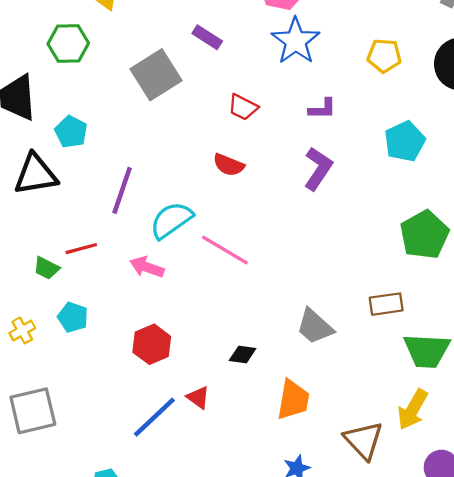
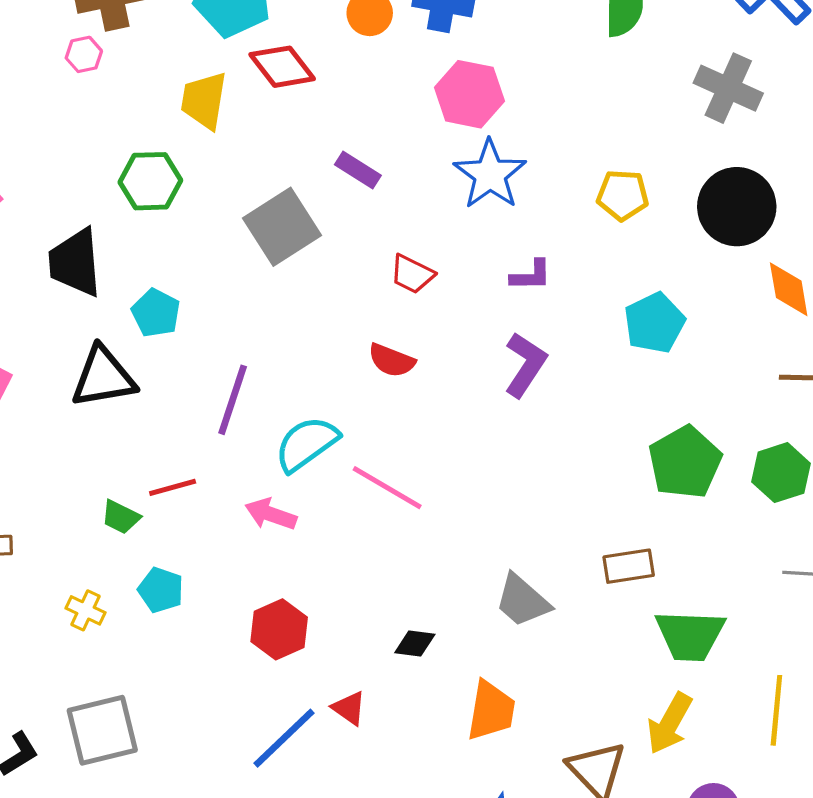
yellow cross: (22, 330) -> (85, 610), turned -35

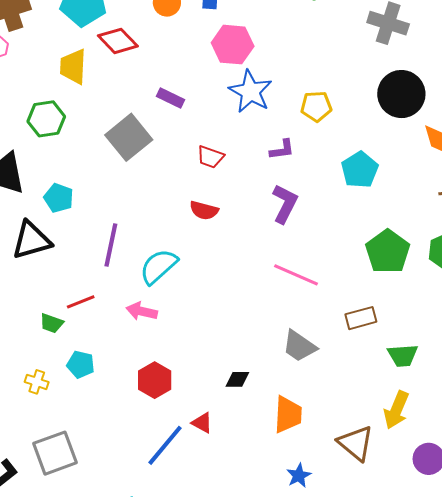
yellow pentagon: (623, 195) -> (316, 106), moved
pink line: (387, 488) -> (296, 275), moved
green trapezoid: (690, 635) -> (403, 356), size x0.7

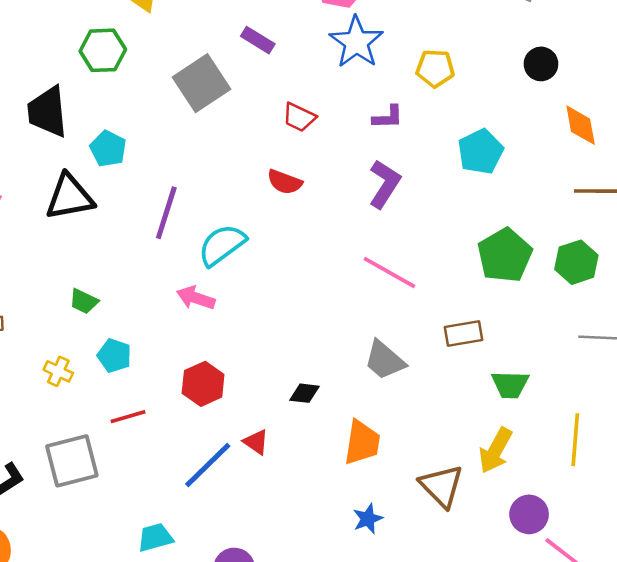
black circle: (401, 94) -> (541, 64), size x0.6
red line: (81, 302) -> (128, 417), moved

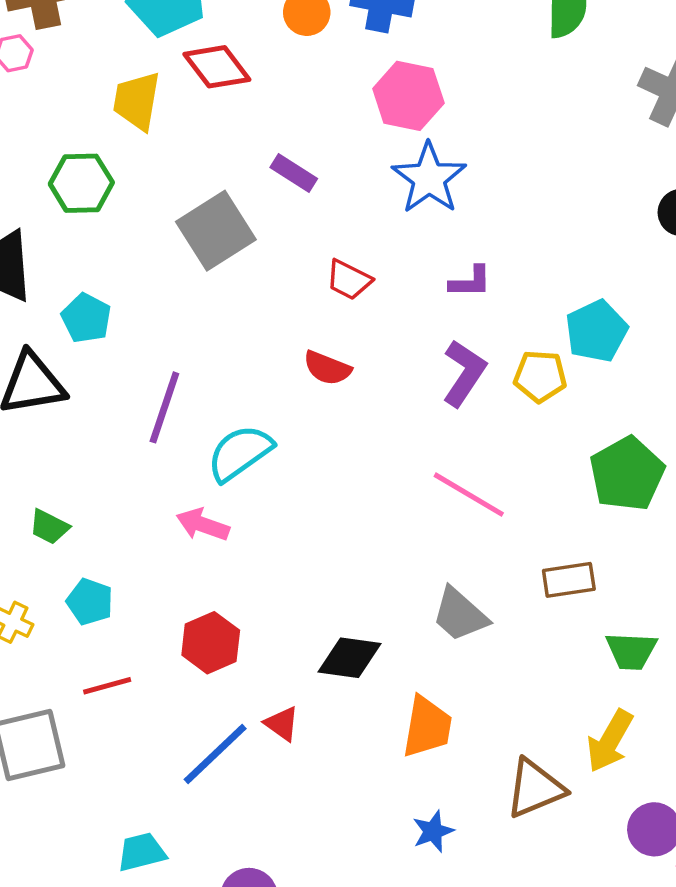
yellow pentagon: (435, 68) -> (540, 376), moved
black diamond: (305, 393) -> (350, 658), size x1.5
brown triangle: (442, 486) -> (535, 788), turned 51

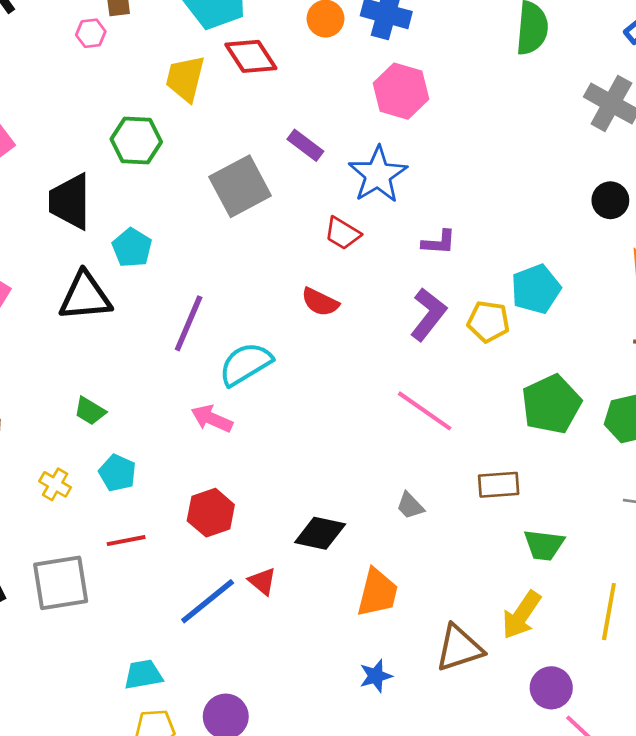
blue star: (429, 178) -> (378, 175), moved
gray trapezoid: (460, 615) -> (410, 506), size x0.6

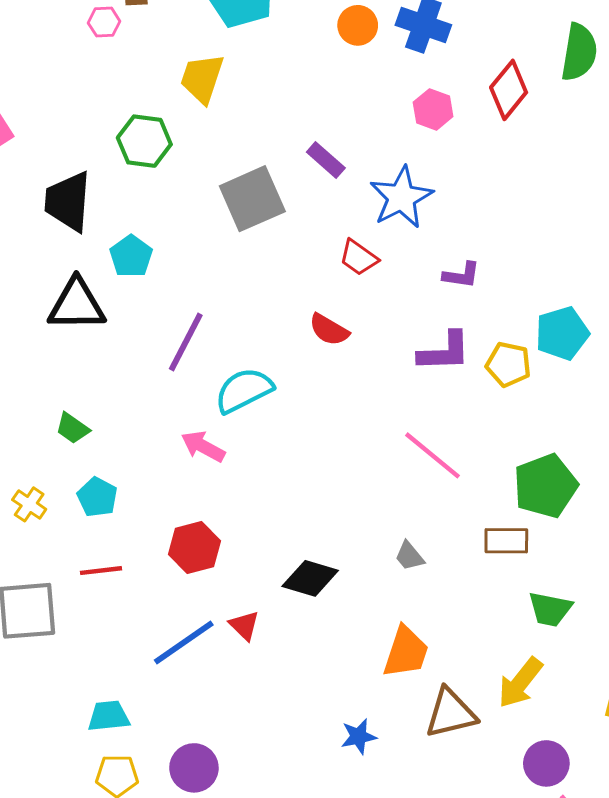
red diamond: (251, 56) -> (509, 90), moved, turned 68
pink hexagon: (401, 91) -> (433, 109), size x0.7
purple L-shape: (428, 314) -> (444, 352), turned 46
green pentagon: (551, 404) -> (545, 486), moved
orange trapezoid: (377, 593) -> (406, 652), moved

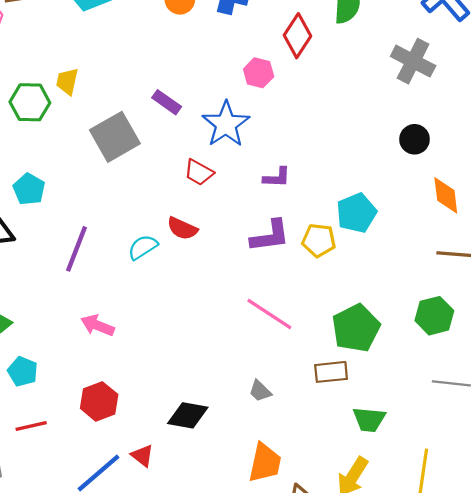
yellow trapezoid: (202, 78) -> (67, 81), moved, size x0.7
pink hexagon: (433, 109) -> (259, 73), moved
cyan semicircle: (244, 390) -> (143, 247), moved, size x0.7

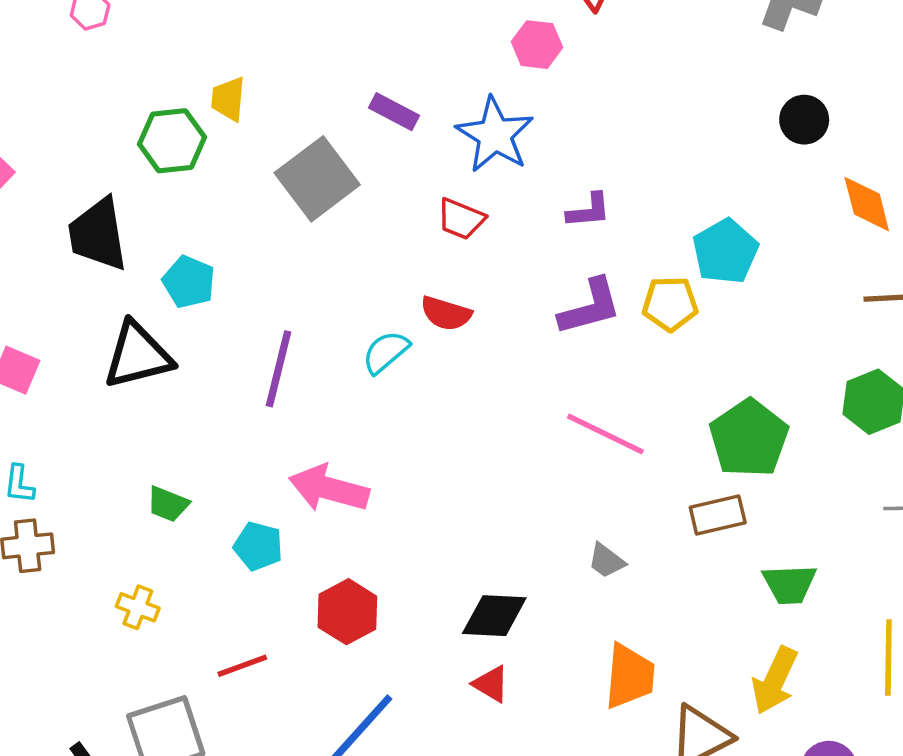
pink arrow: (98, 325) -> (329, 489), size x1.4
cyan pentagon: (23, 371) -> (258, 546), moved
red triangle: (142, 456) -> (491, 684), moved

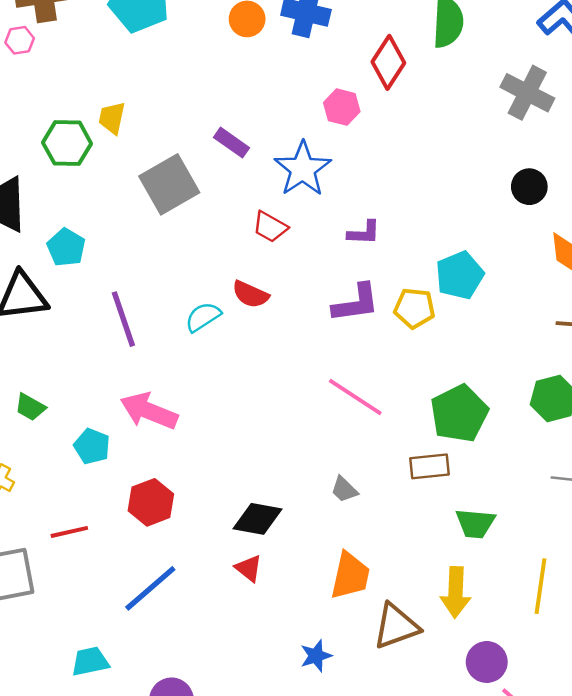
purple line: (279, 369) -> (123, 319), turned -40
yellow arrow: (775, 680) -> (456, 592), turned -30

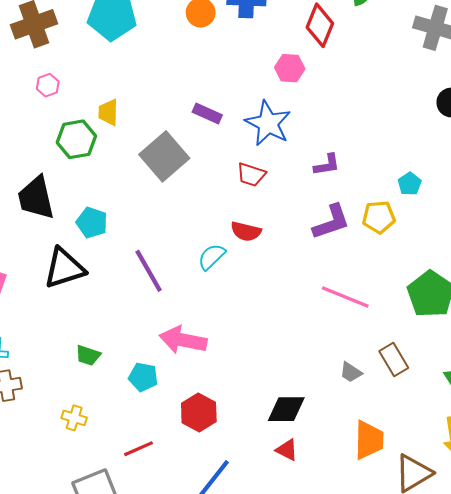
pink hexagon: (20, 40) -> (48, 85), moved
cyan pentagon: (460, 275) -> (410, 184), size x0.6
brown rectangle: (429, 466) -> (394, 359), moved, turned 76

